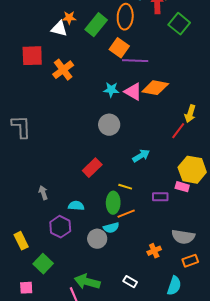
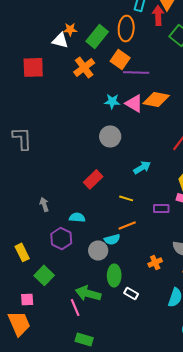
orange cross: (63, 70) -> (84, 67), moved
green ellipse: (113, 203) -> (114, 275), moved

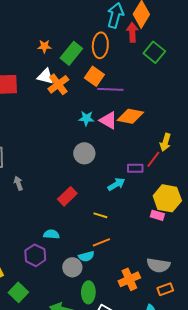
white triangle: (60, 40) -> (45, 76), moved
gray arrow: (44, 204) -> (18, 183), moved
purple rectangle: (161, 208) -> (135, 168), moved
orange cross: (155, 262) -> (129, 279), size x1.5

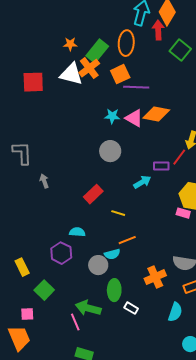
white triangle: (45, 76) -> (71, 74), size x1.4
orange square: (94, 76) -> (120, 74), turned 30
orange cross: (58, 84) -> (89, 68), moved
yellow line: (100, 215) -> (118, 213), moved

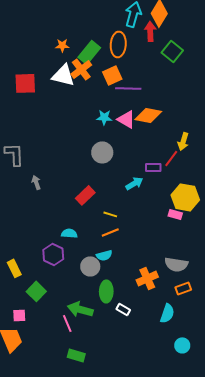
orange line: (127, 240) -> (110, 232), moved

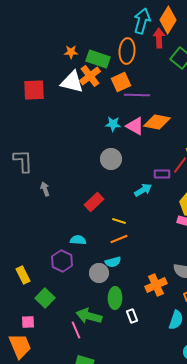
green rectangle: (89, 52) -> (98, 59), turned 70
white rectangle: (123, 309) -> (132, 316), turned 40

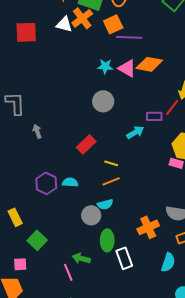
white triangle: (72, 82) -> (64, 24), size x0.7
purple hexagon: (62, 261) -> (46, 183), moved
green arrow: (89, 316) -> (81, 258), size x0.7
white rectangle: (132, 316) -> (124, 258), size x1.5

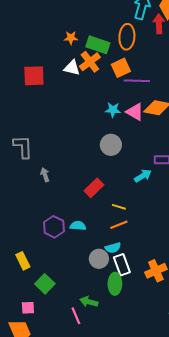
white rectangle: (124, 258) -> (122, 265), moved

